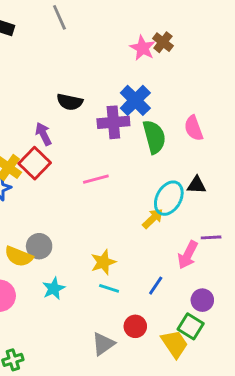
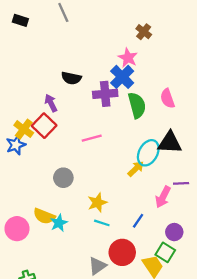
pink star: (143, 48) -> (128, 58), moved
black triangle: (196, 185) -> (170, 143), size x1.6
gray circle: (39, 246) -> (63, 178), moved
yellow semicircle: (19, 256) -> (44, 216), moved
red circle: (135, 326) -> (122, 252), size x1.5

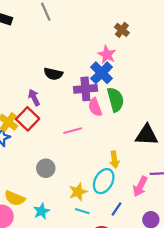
pink semicircle: (167, 98) -> (95, 107), moved
cyan ellipse: (148, 153) -> (104, 181), moved
yellow arrow: (136, 169) -> (114, 160), turned 126
yellow semicircle: (44, 216) -> (15, 198), moved

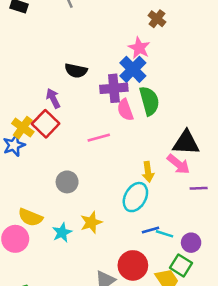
pink arrow: (140, 186) -> (178, 164), moved, turned -78
yellow star: (78, 192) -> (91, 222), moved
blue line: (117, 209) -> (151, 230), turned 40
cyan line: (82, 211) -> (164, 234), moved

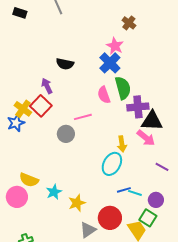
purple cross: (114, 88) -> (138, 107), moved
gray circle: (67, 182) -> (66, 134), moved
purple line: (199, 188) -> (162, 167), moved, turned 32
yellow star: (91, 222) -> (77, 203), moved

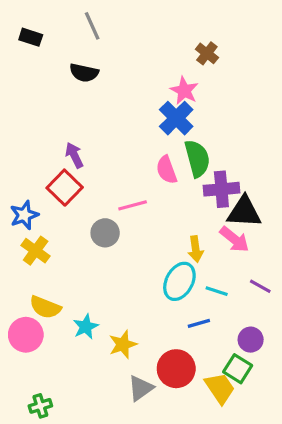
black semicircle: (65, 64) -> (84, 73), moved
yellow cross: (23, 109) -> (36, 251), moved
cyan line: (135, 193) -> (217, 291), moved

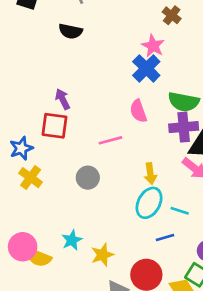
green semicircle: (197, 158) -> (184, 102), moved, turned 116
red square: (65, 188) -> (55, 126), turned -36
gray circle: (105, 233) -> (88, 178), moved
yellow arrow: (196, 249) -> (150, 174), moved
yellow semicircle: (45, 307) -> (39, 257), moved

